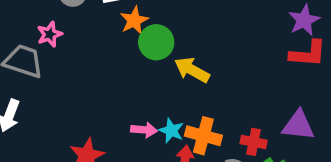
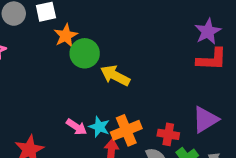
purple triangle: (298, 125) -> (205, 119), turned -36
pink arrow: (144, 130) -> (76, 127), turned 30
orange cross: (203, 136) -> (126, 130), turned -36

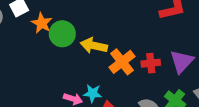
orange cross: (126, 130) -> (122, 62), moved
red cross: (168, 134) -> (151, 63), moved

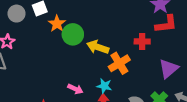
red cross: (151, 63) -> (142, 41), moved
cyan star: (93, 93) -> (104, 86), moved

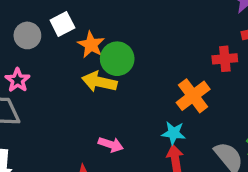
yellow arrow: (98, 47) -> (99, 82), moved
pink arrow: (75, 89) -> (111, 145), moved

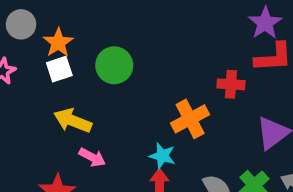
white square: (62, 24) -> (59, 69), moved
orange star: (91, 45) -> (58, 43), moved
yellow arrow: (99, 82) -> (73, 121), moved

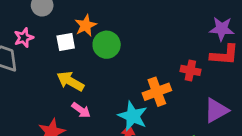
purple star: (265, 23) -> (222, 29), turned 30
orange star: (58, 43) -> (86, 25), moved
cyan star: (162, 156) -> (133, 116), size x1.5

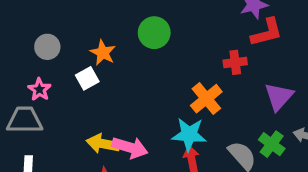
green circle: (107, 45) -> (154, 33), moved
yellow arrow: (70, 81) -> (103, 144), moved
pink arrow: (81, 110) -> (130, 147), size x1.5

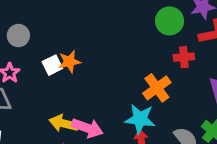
green circle: (154, 33) -> (170, 21), moved
orange star: (103, 53) -> (69, 62), moved, turned 30

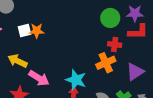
orange cross: (157, 88) -> (106, 63), moved
yellow arrow: (63, 123) -> (18, 61), moved

